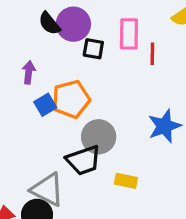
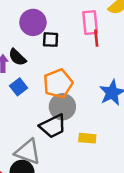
black semicircle: (49, 23) -> (17, 57), moved
pink rectangle: (129, 34) -> (90, 23), moved
orange pentagon: (71, 99) -> (58, 84), moved

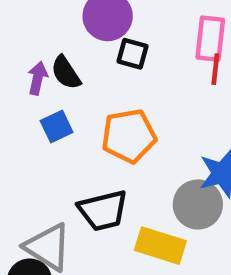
gray circle: (62, 107) -> (198, 204), moved
yellow rectangle: (87, 138) -> (160, 246), size x1.5

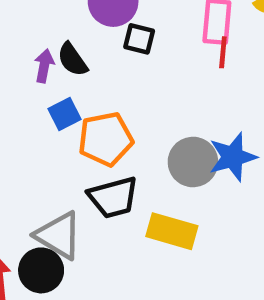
orange pentagon: (129, 136) -> (106, 139), moved
gray circle: (198, 204) -> (193, 162), moved

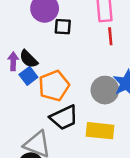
red line: (223, 52) -> (110, 36), moved
black semicircle: (72, 60) -> (29, 59), moved
purple arrow: (44, 66) -> (13, 61), moved

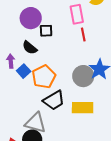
black semicircle: (29, 59) -> (30, 48), moved

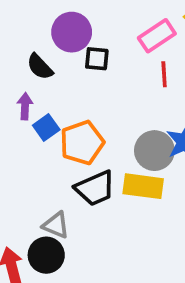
pink rectangle: (77, 14) -> (157, 36), turned 60
black semicircle: (30, 48) -> (40, 67), moved
yellow rectangle: (83, 108) -> (143, 186), moved
gray triangle: (35, 123) -> (56, 225), size x0.7

